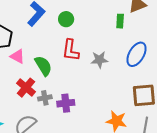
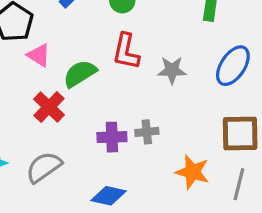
green semicircle: (43, 66) -> (80, 74), turned -95
gray cross: (45, 98) -> (147, 132), moved

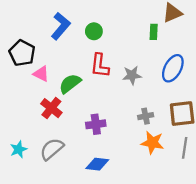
gray cross: (147, 132) -> (146, 116), moved

